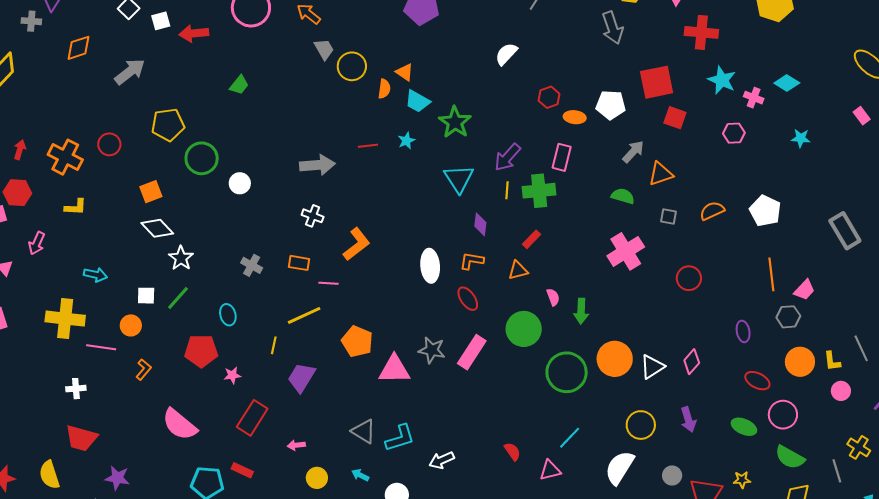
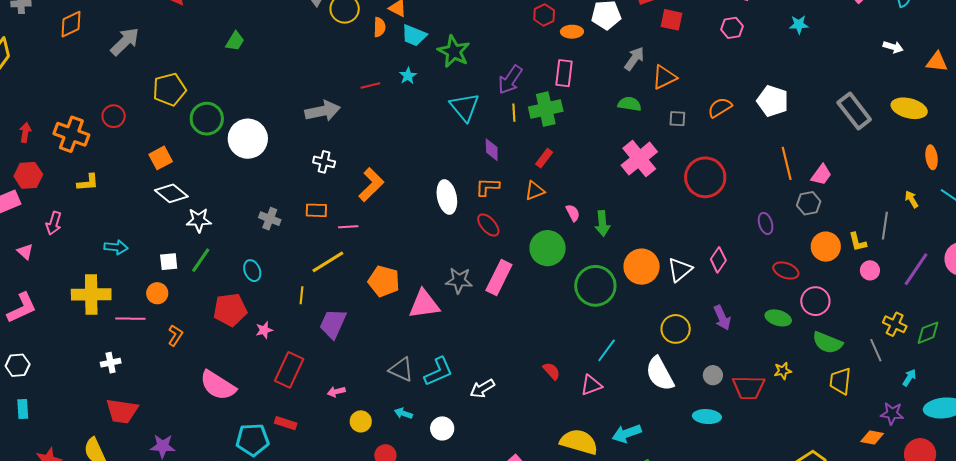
white circle: (240, 183) -> (248, 139), size x1.8
white star: (181, 258) -> (199, 220), turned -30
red circle: (689, 278) -> (705, 177), size x1.6
gray line: (861, 348) -> (885, 226), turned 40
white semicircle: (620, 468) -> (660, 374), turned -54

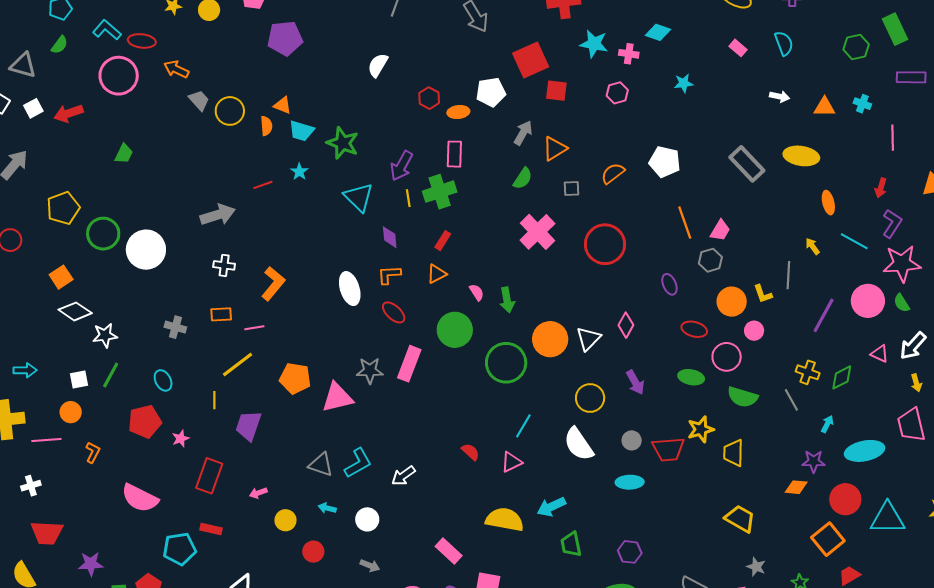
green semicircle: (630, 104) -> (523, 178), turned 120
pink circle: (870, 270) -> (754, 331), moved
yellow star: (783, 371) -> (701, 429), size x1.5
yellow trapezoid: (840, 381) -> (733, 453), moved

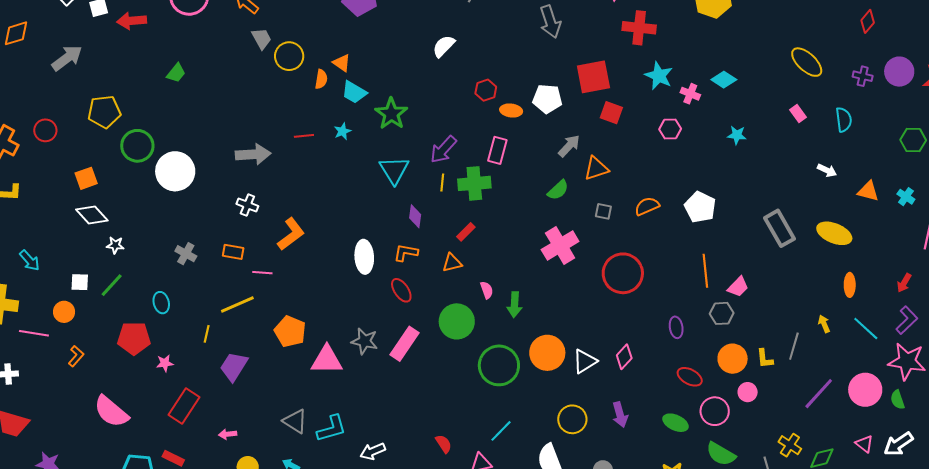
white star: (105, 335) -> (115, 245), size x0.7
cyan arrow: (25, 370) -> (30, 260), turned 35

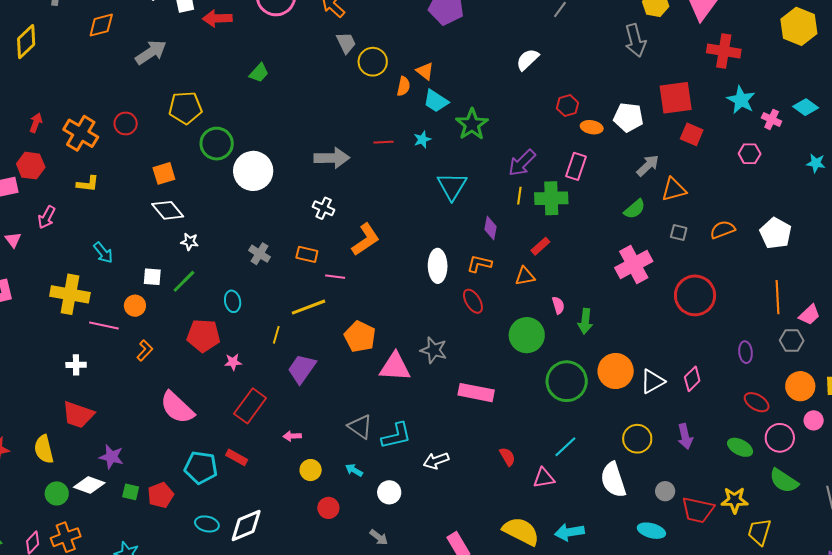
cyan triangle: (394, 170) -> (452, 186), moved
pink rectangle: (405, 344) -> (476, 393), moved, turned 64

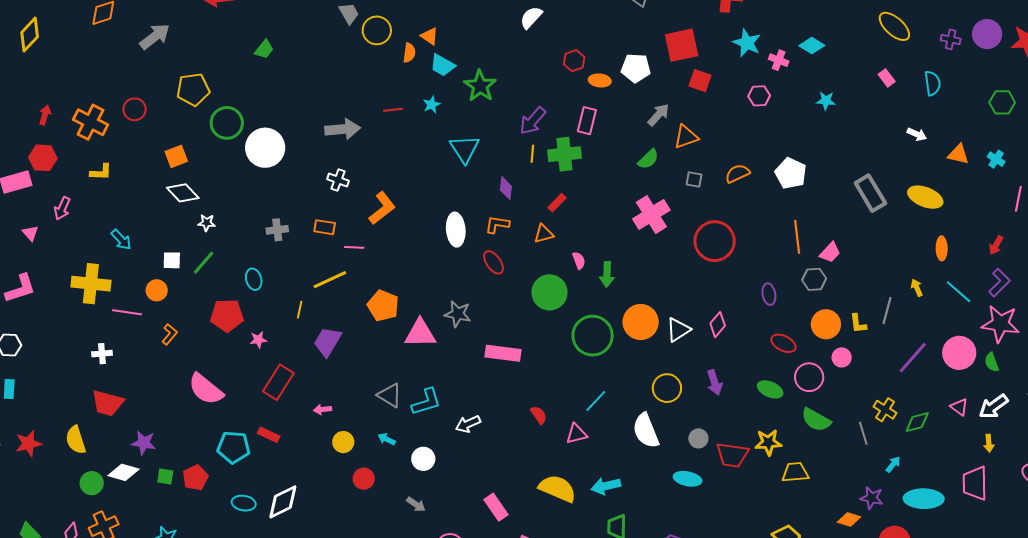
gray cross: (260, 254) -> (277, 230), turned -35
yellow trapezoid: (759, 532) -> (795, 472), turned 72

